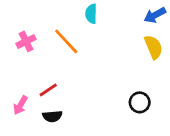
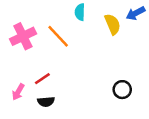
pink cross: (26, 41) -> (23, 36), size x1.5
yellow semicircle: (153, 47) -> (113, 24), moved

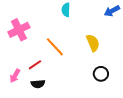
yellow semicircle: (113, 24) -> (93, 43), moved
orange line: (58, 36) -> (55, 47), moved

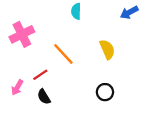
black circle: (101, 74) -> (105, 92), moved
black semicircle: (38, 84) -> (44, 97), turned 64

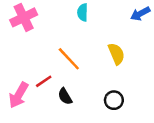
pink cross: (22, 34) -> (24, 17), moved
pink arrow: (17, 87) -> (19, 95), size x1.5
black semicircle: (44, 97) -> (65, 96), moved

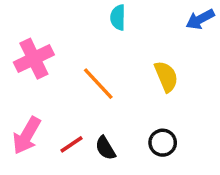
pink cross: (24, 17) -> (34, 59), moved
red line: (44, 81) -> (71, 144), moved
black semicircle: (65, 96) -> (105, 148), moved

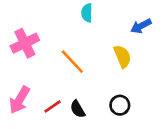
blue arrow: (200, 19) -> (141, 26), moved

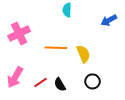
yellow semicircle: (122, 56) -> (83, 54), moved
orange line: (72, 62) -> (56, 48), turned -45

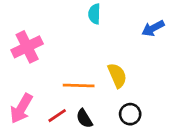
orange line: (56, 48) -> (79, 86), moved

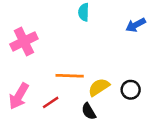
yellow semicircle: (117, 75) -> (99, 87), moved, turned -100
black circle: (130, 114) -> (131, 90), moved
black semicircle: (84, 118) -> (89, 111), moved

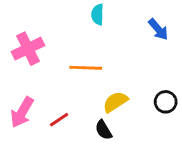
blue arrow: (136, 25) -> (158, 29), turned -102
orange line: (70, 76) -> (86, 68), moved
black circle: (131, 90) -> (166, 102), moved

